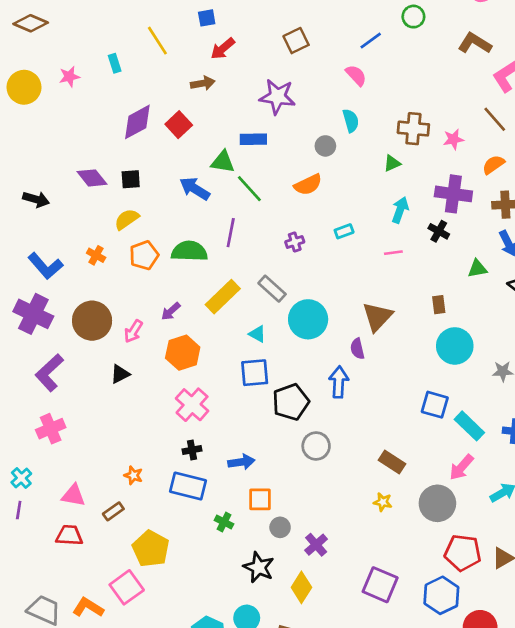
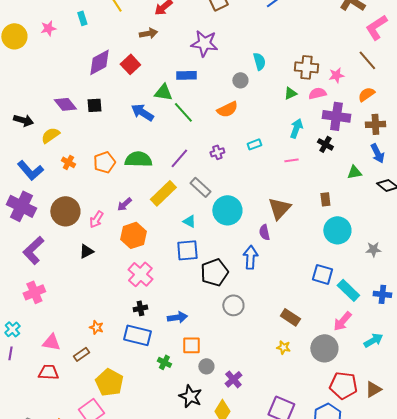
pink semicircle: (356, 75) -> (317, 93), moved, turned -60
yellow semicircle: (127, 219) -> (50, 135), moved
purple line: (231, 233) -> (179, 158), moved, turned 30

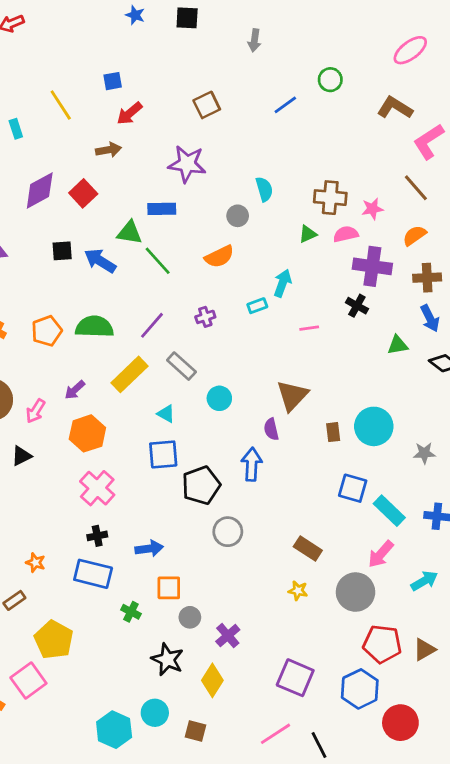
black square: (94, 105) -> (62, 251), moved
cyan arrow: (296, 128) -> (283, 283), moved
brown rectangle: (325, 199) -> (333, 432), moved
cyan circle: (227, 210) -> (219, 398), size x0.6

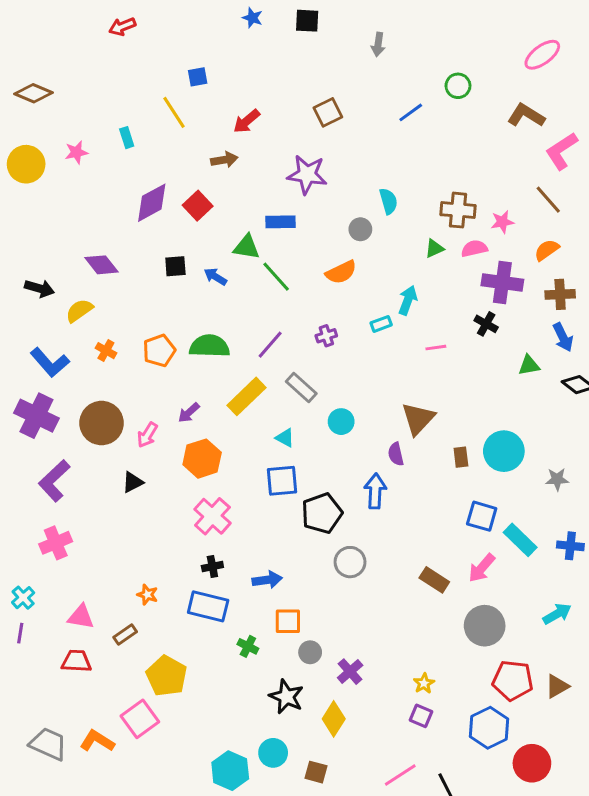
blue square: (113, 81) -> (198, 77), moved
blue arrow: (100, 261) -> (215, 277), size x0.7
pink arrow: (381, 554) -> (482, 568), moved
yellow star: (298, 591) -> (424, 683), moved, turned 30
purple square: (295, 678) -> (421, 716), size x0.6

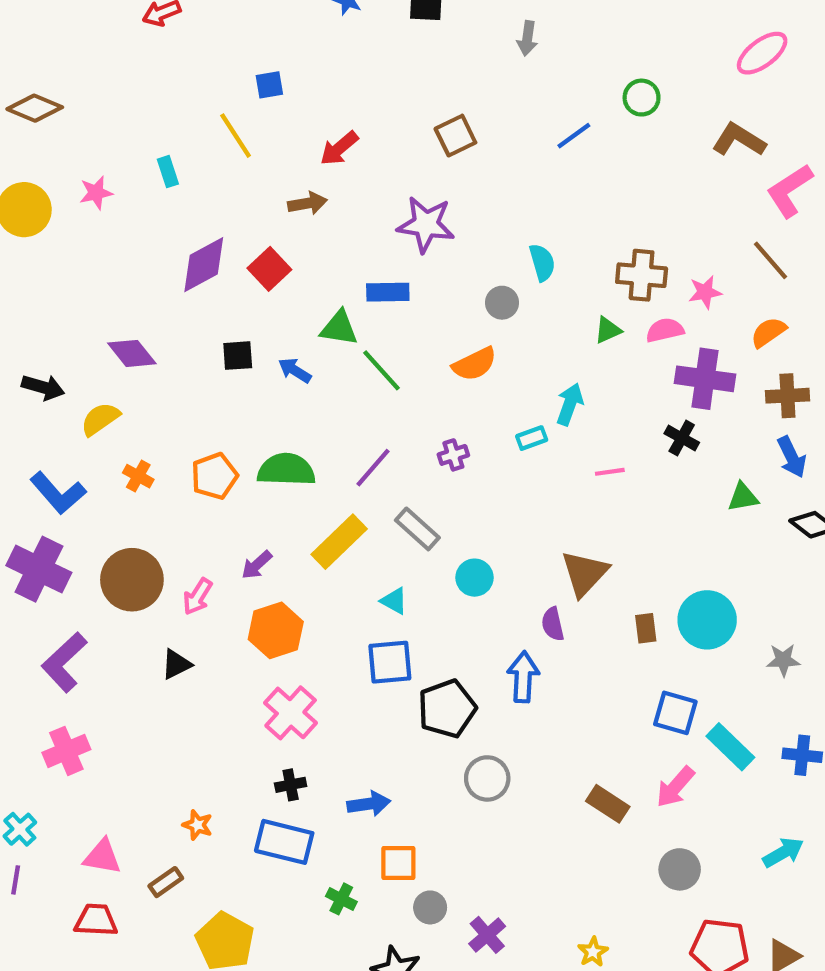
gray circle: (485, 626) -> (680, 869), size x0.7

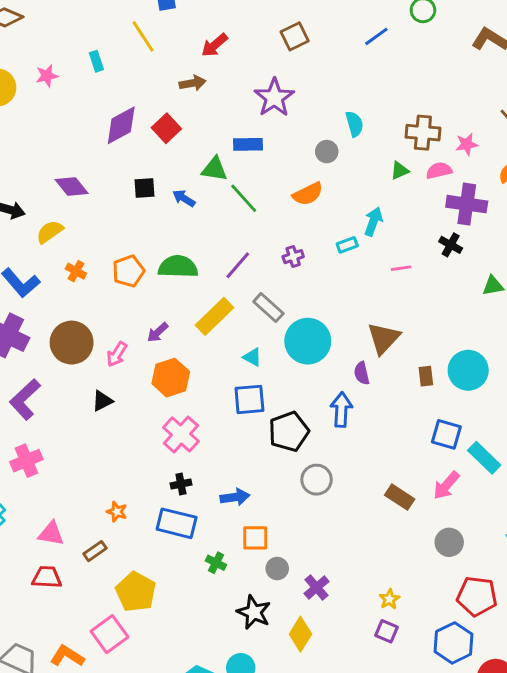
purple star: (426, 224) -> (274, 98), turned 30
cyan circle: (475, 578) -> (308, 341), size x1.8

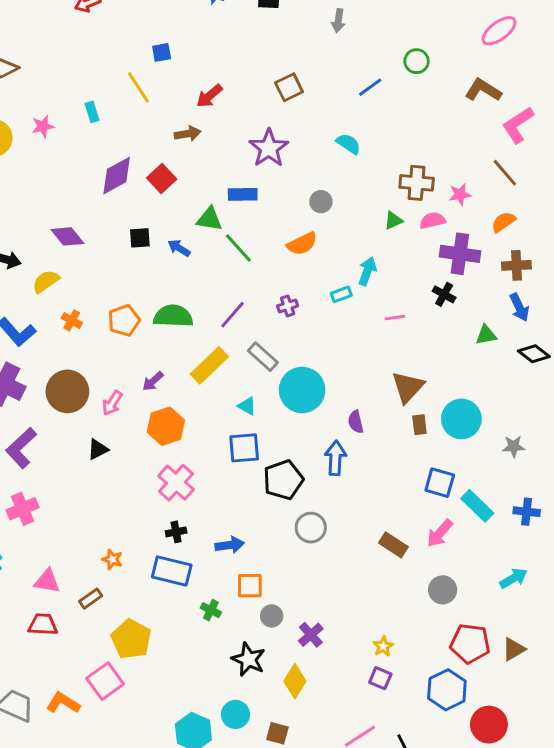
cyan semicircle: (354, 124) -> (348, 144), moved, turned -40
brown triangle: (384, 338) -> (408, 387), moved

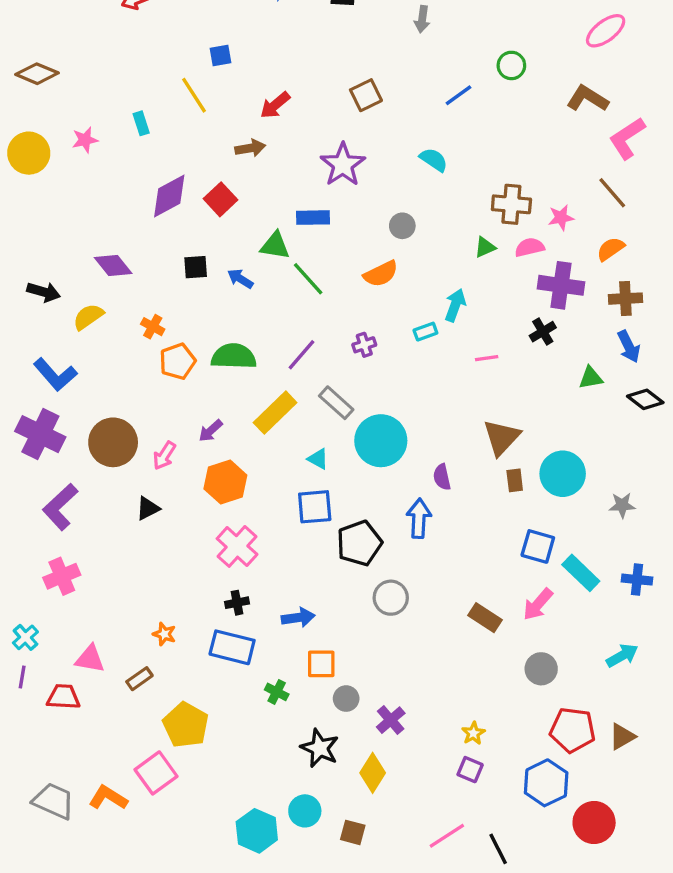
black cross: (444, 294) -> (543, 332), turned 30
orange cross: (72, 320) -> (153, 327), moved
red trapezoid: (43, 625) -> (63, 697), moved

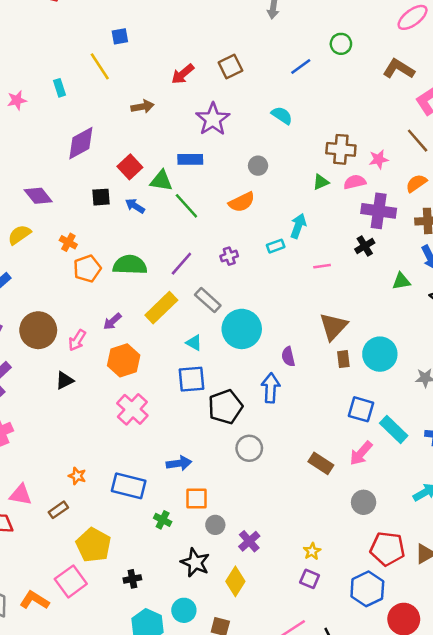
red arrow: (275, 105) -> (183, 74), moved
red square: (220, 199) -> (130, 167), moved
black cross: (237, 603) -> (132, 579), moved

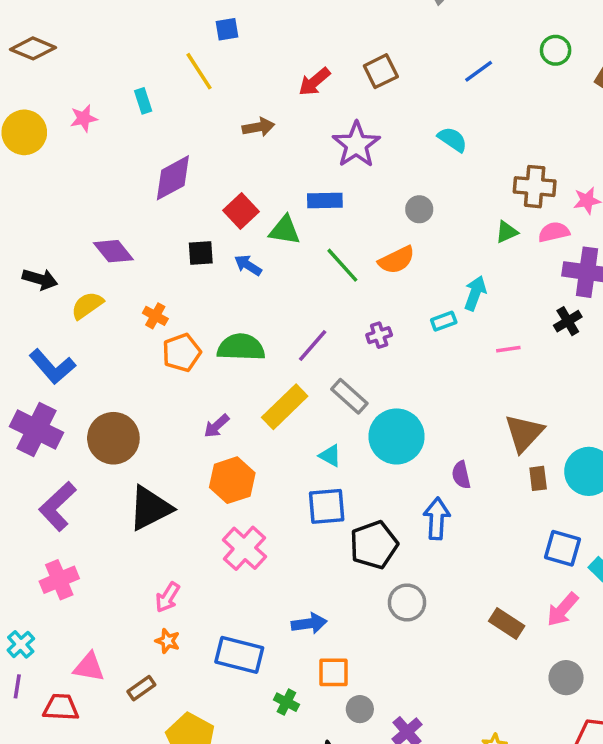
green circle: (341, 44) -> (556, 50), moved
green line: (186, 206) -> (342, 265), moved
pink arrow: (77, 340) -> (168, 597), moved
black triangle: (65, 380) -> (150, 508), size x1.8

